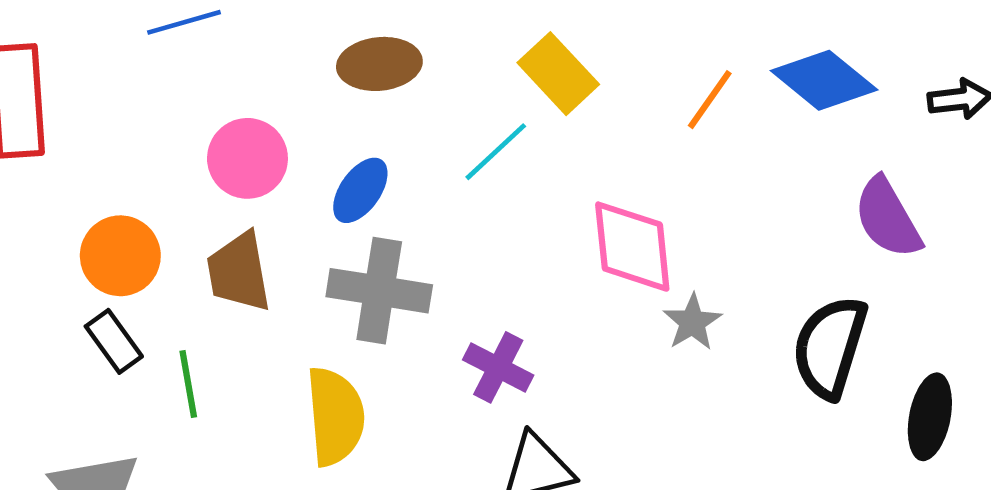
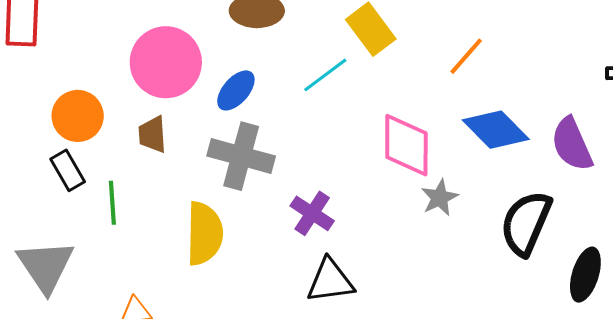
blue diamond: (824, 80) -> (496, 130), moved
pink circle: (247, 158) -> (166, 62), size x1.4
brown trapezoid: (239, 272) -> (152, 134), size x0.7

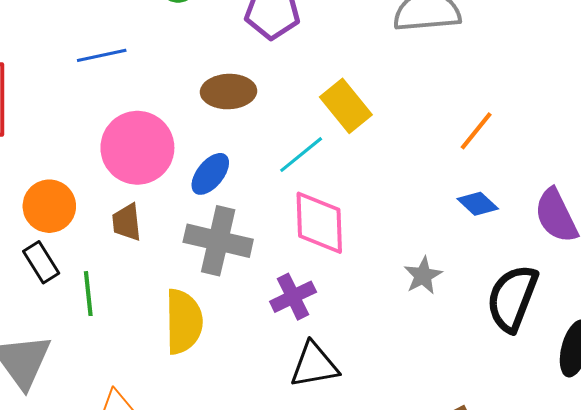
orange line: (466, 56) -> (476, 131), moved
blue diamond: (496, 130) -> (478, 204), size x0.6
pink diamond: (406, 145) -> (319, 223), moved
purple cross: (312, 213) -> (293, 297), turned 33

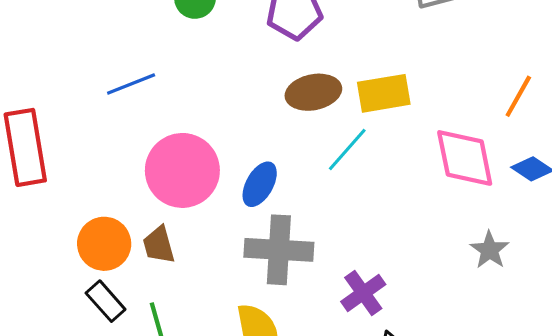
brown ellipse: (229, 92) -> (313, 92), moved
yellow rectangle: (346, 106) -> (384, 93), turned -51
brown trapezoid: (127, 222) -> (159, 245), moved
pink diamond: (319, 223) -> (465, 158), moved

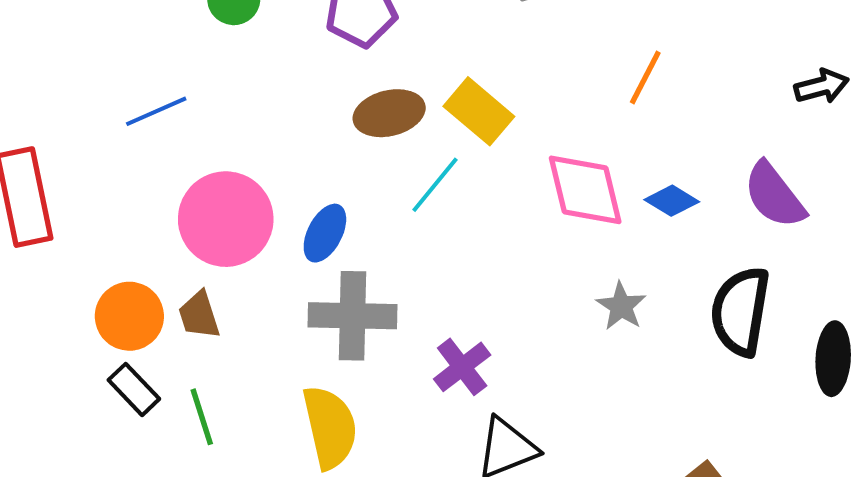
yellow rectangle: (384, 93) -> (479, 111), turned 52
orange line: (518, 96) -> (645, 77), moved

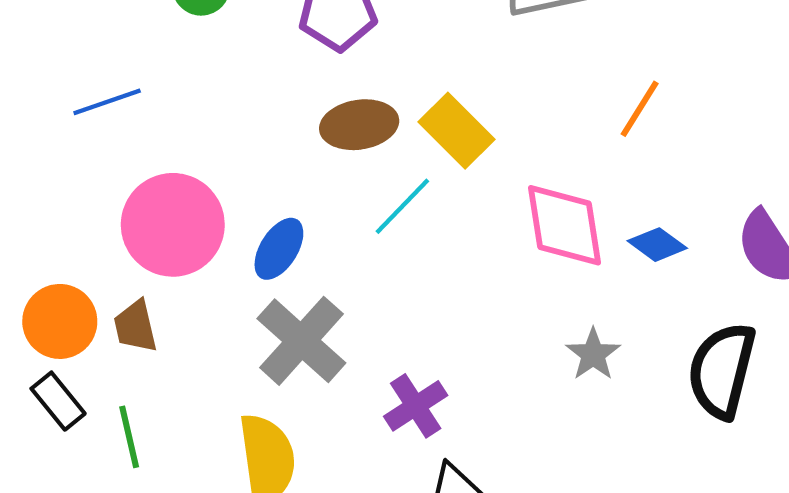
gray cross: (353, 316) -> (301, 341), turned 36

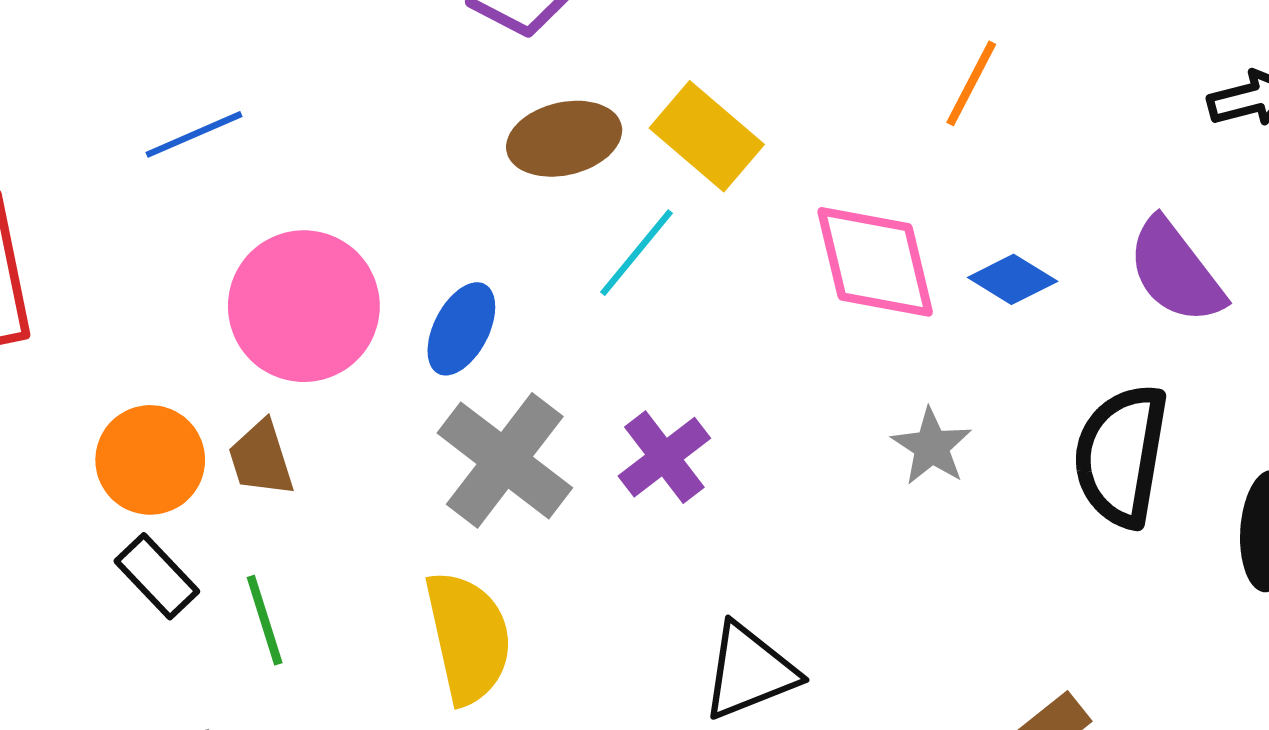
purple cross: (416, 406) -> (664, 457), moved

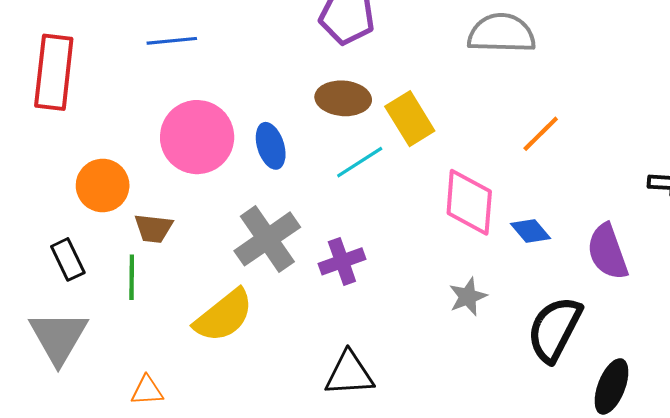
blue ellipse: (461, 329) -> (271, 146), moved, turned -63
brown trapezoid: (261, 458) -> (153, 228), moved, turned -84
black rectangle: (157, 576) -> (68, 259), moved
yellow semicircle: (468, 637) -> (224, 316), turned 46

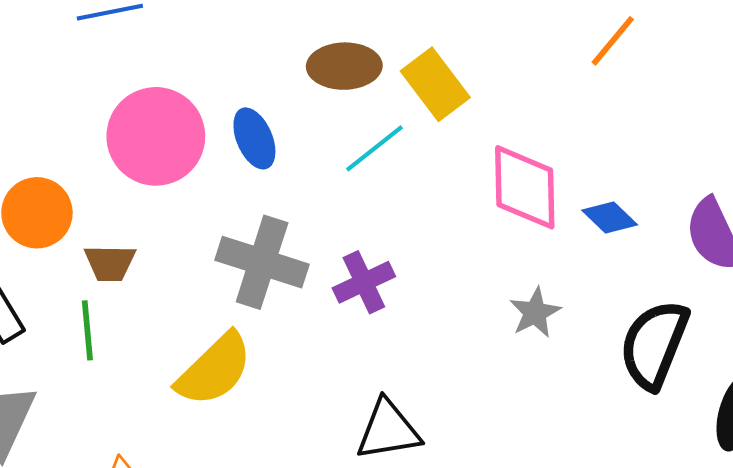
orange line: (541, 134) -> (613, 41), moved
gray cross: (267, 239) -> (262, 262), turned -32

